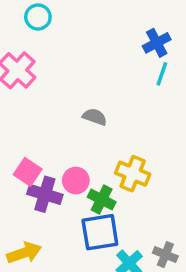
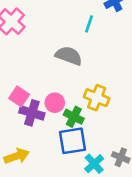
cyan line: (162, 74) -> (89, 24), moved
gray semicircle: (95, 117) -> (69, 56), size x1.5

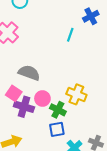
gray semicircle: (69, 56) -> (29, 73), moved
blue square: (73, 141) -> (57, 129), size x0.7

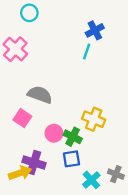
blue cross: (91, 16) -> (95, 30), moved
pink circle: (42, 99) -> (54, 133), moved
purple cross: (24, 107) -> (34, 162), moved

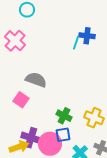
blue cross: (95, 30) -> (87, 36), moved, turned 35
yellow cross: (94, 119) -> (94, 118), moved
pink circle: (54, 133) -> (50, 144), moved, size x1.5

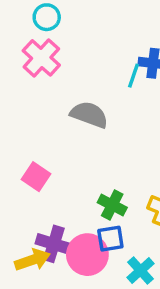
pink cross: (15, 41) -> (41, 58), moved
gray semicircle: (36, 80) -> (89, 115), moved

